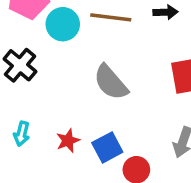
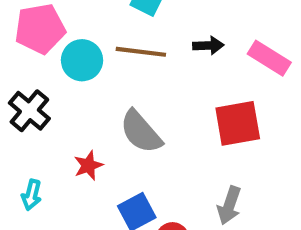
red star: (68, 141) -> (88, 165), moved

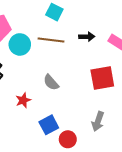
gray semicircle: (141, 132) -> (51, 82), size x0.7

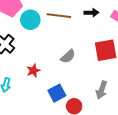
gray semicircle: (51, 82) -> (68, 56), moved, turned -91

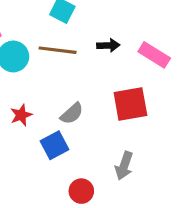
red star: (33, 71) -> (21, 115), moved
blue square: (57, 93) -> (54, 145), moved

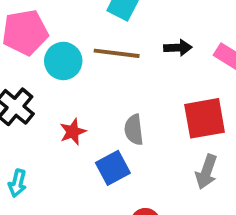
gray semicircle: (72, 113) -> (134, 130), turned 125
gray arrow: (124, 166) -> (206, 172), moved

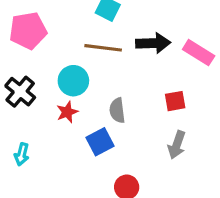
black arrow: (178, 48) -> (153, 43), size x1.5
cyan circle: (63, 61) -> (73, 81), moved
red square: (205, 118) -> (175, 101), size x0.6

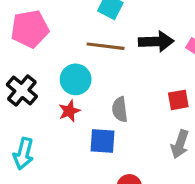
blue square: (100, 142) -> (102, 141), turned 32
cyan arrow: (22, 154) -> (23, 154), size x1.4

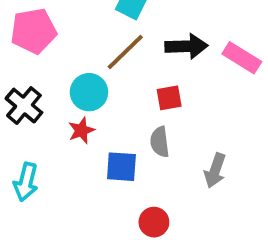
brown line: (106, 46) -> (125, 52), turned -51
red square: (178, 100) -> (169, 98), moved
gray semicircle: (120, 109) -> (160, 142), moved

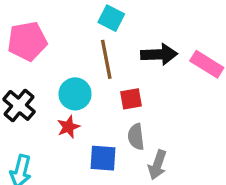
brown line: (125, 52) -> (106, 59), turned -57
red square: (169, 98) -> (131, 99), moved
gray arrow: (215, 170) -> (157, 165), moved

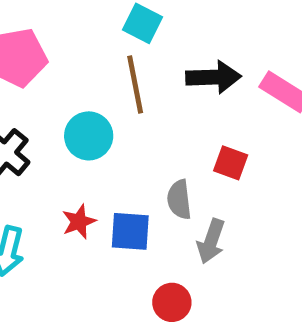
red square: (131, 99) -> (231, 163), moved, turned 30
red star: (68, 127) -> (79, 222), moved

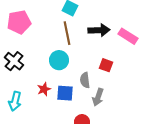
cyan circle: (89, 136) -> (59, 60), moved

